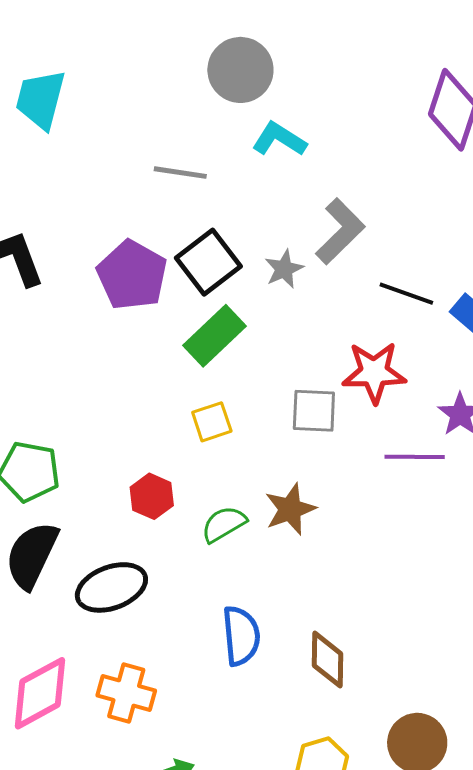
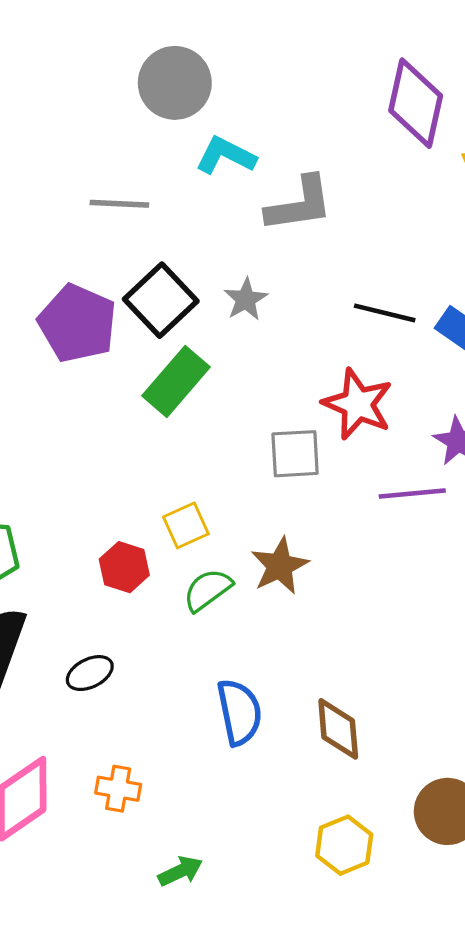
gray L-shape: (340, 231) -> (299, 204), moved, turned 42
red star: (374, 372) -> (358, 404), turned 30
yellow square: (212, 422) -> (186, 525), moved
black ellipse: (111, 587) -> (90, 673), size x0.6
orange cross: (126, 693) -> (118, 789), size x0.7

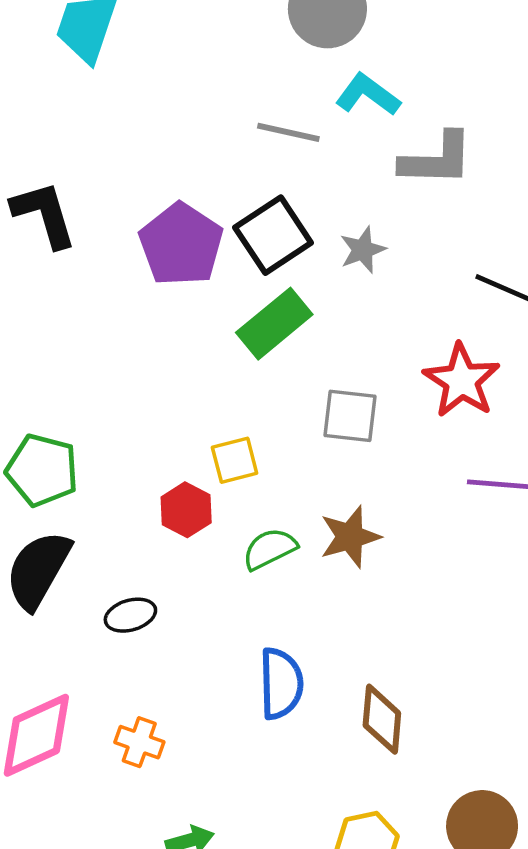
gray line: (119, 204) -> (288, 132), moved
gray square: (295, 454) -> (350, 416), moved
yellow square: (186, 525) -> (235, 460), moved

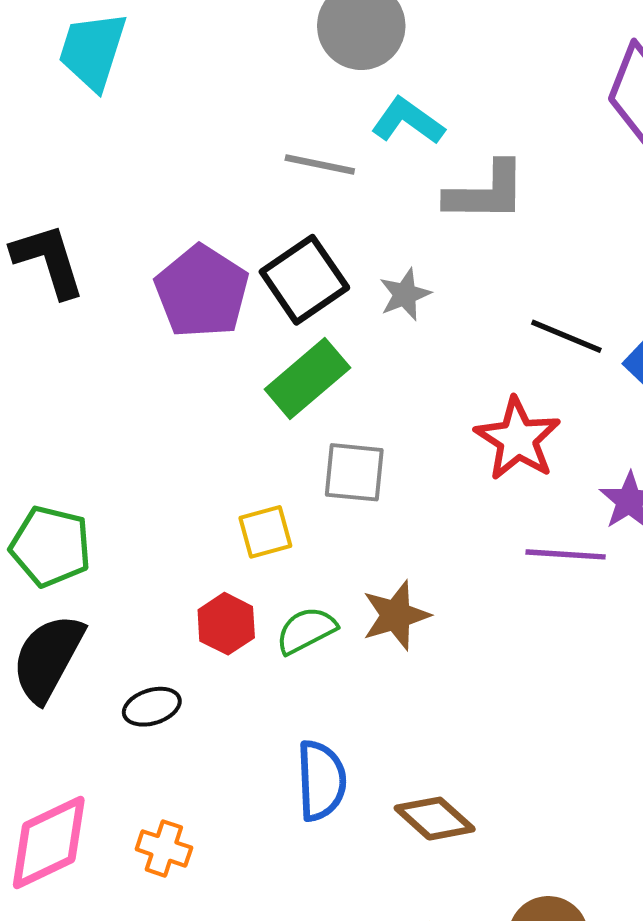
gray square: (350, 416) -> (354, 472), moved
red hexagon: (186, 510) -> (226, 624), moved
brown diamond: (382, 719) -> (435, 819), turned -52

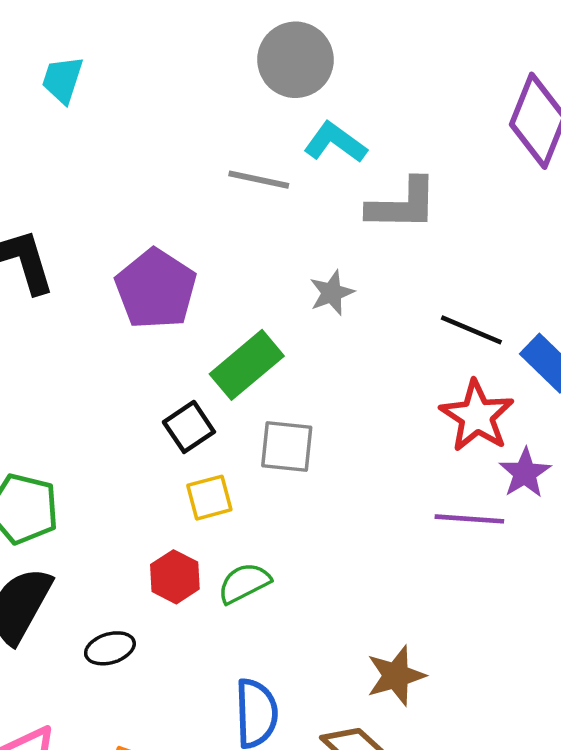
cyan trapezoid: (92, 51) -> (63, 80), size x0.7
black square: (304, 280) -> (189, 427), moved, size x0.7
red star: (518, 439) -> (477, 416), moved
brown star: (396, 615) -> (396, 676), moved

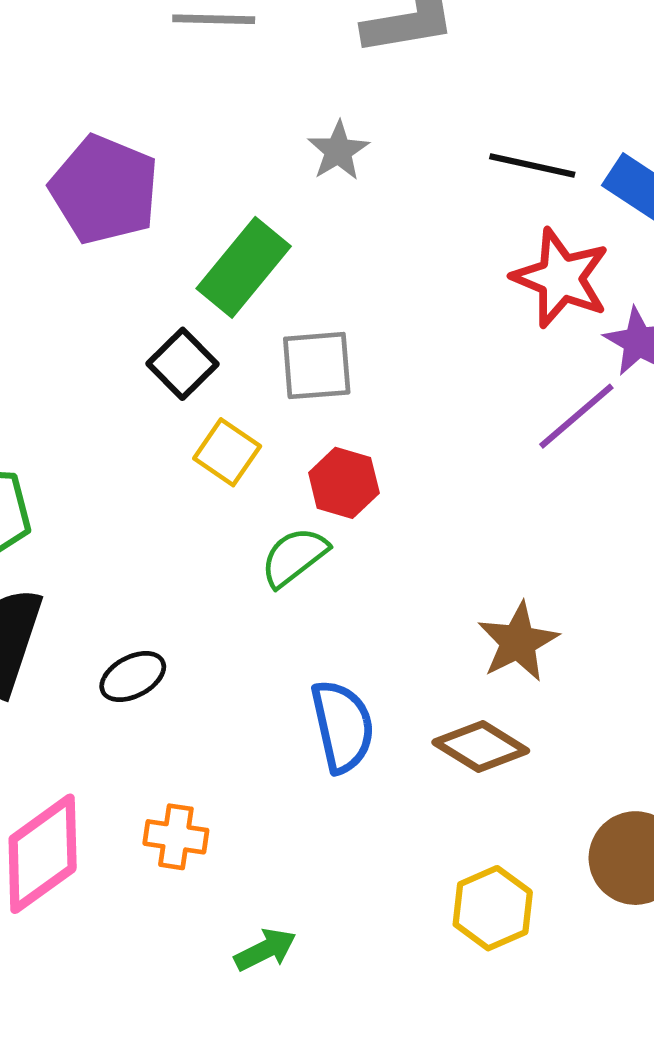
yellow square: (209, 498) -> (227, 452), turned -30
purple line: (469, 519) -> (576, 416), turned -34
red hexagon: (175, 577) -> (344, 483), moved

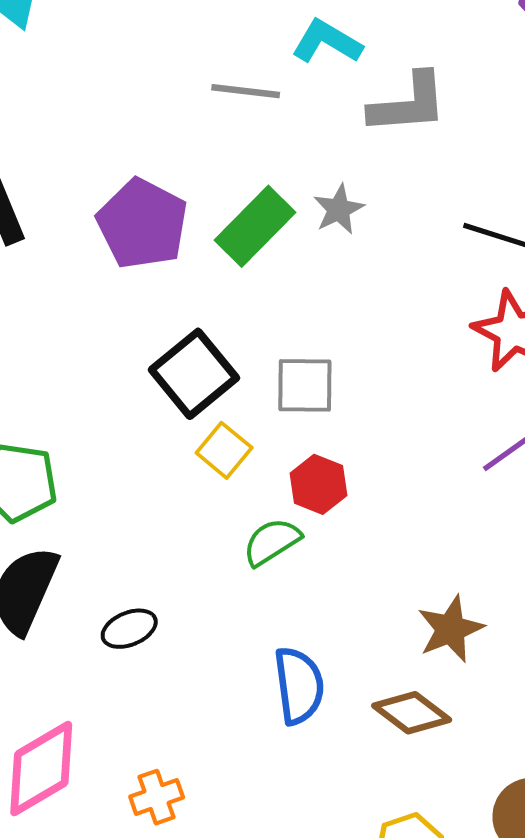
green rectangle: (244, 267) -> (255, 226), moved
black square: (183, 364) -> (194, 374), size x1.5
orange cross: (176, 837) -> (157, 797), moved, turned -33

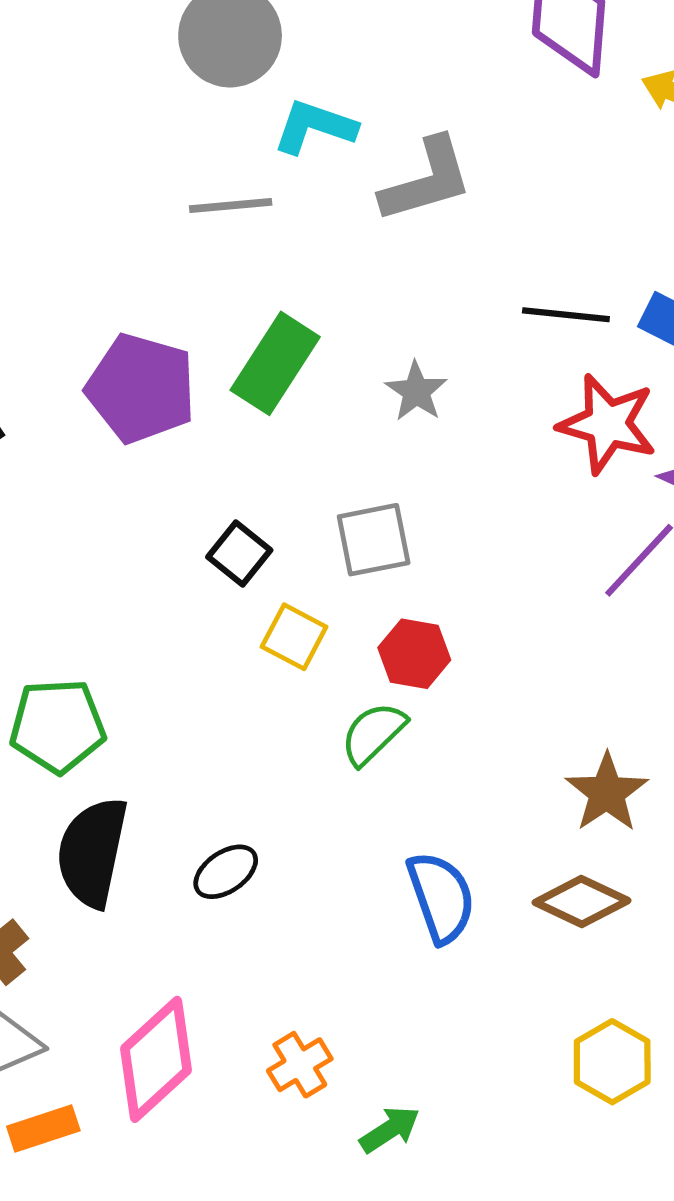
gray star: (339, 209) -> (416, 391), moved
black square: (194, 374) -> (239, 554), size x0.6

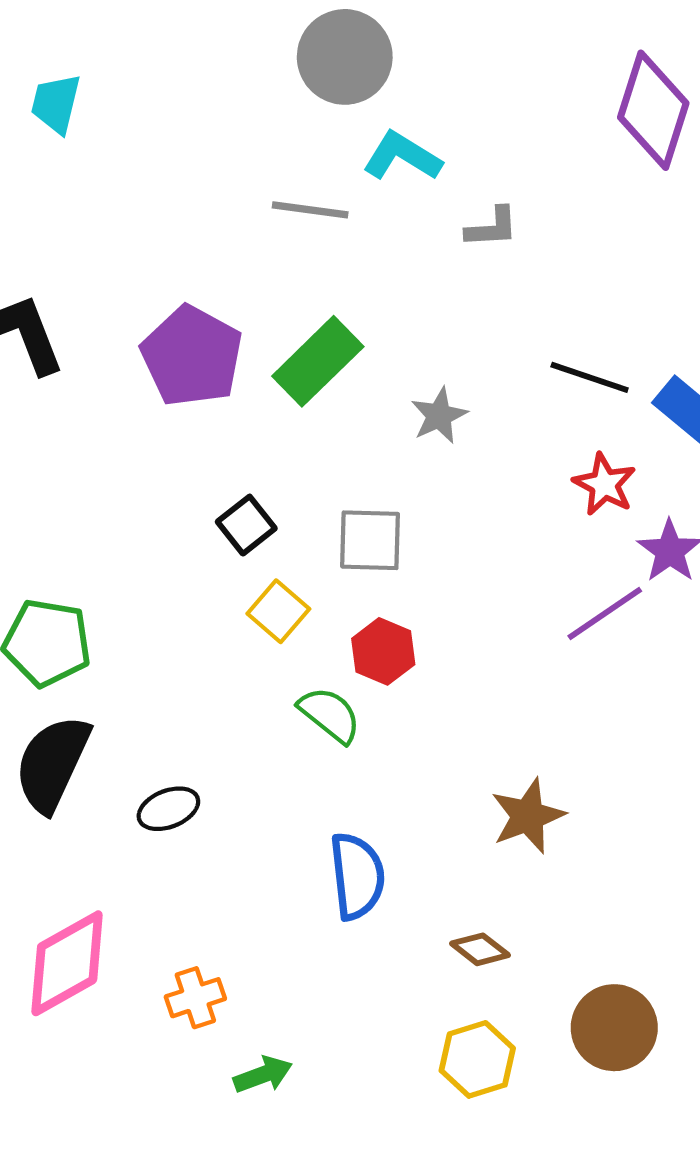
gray L-shape: (427, 180) -> (492, 227), size x0.6
red star: (607, 424) -> (604, 484), size x0.7
green semicircle: (373, 734) -> (330, 715), turned 70
brown diamond: (582, 902) -> (480, 949), moved, size x0.7

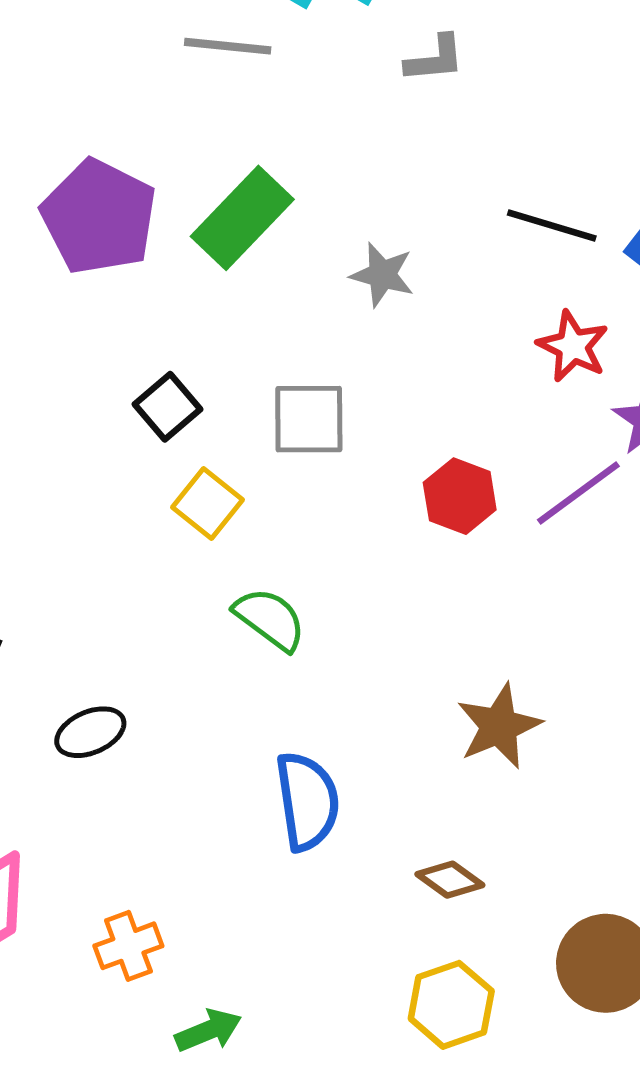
gray star: (439, 416) -> (382, 275), turned -30
red hexagon: (383, 651) -> (460, 496), moved

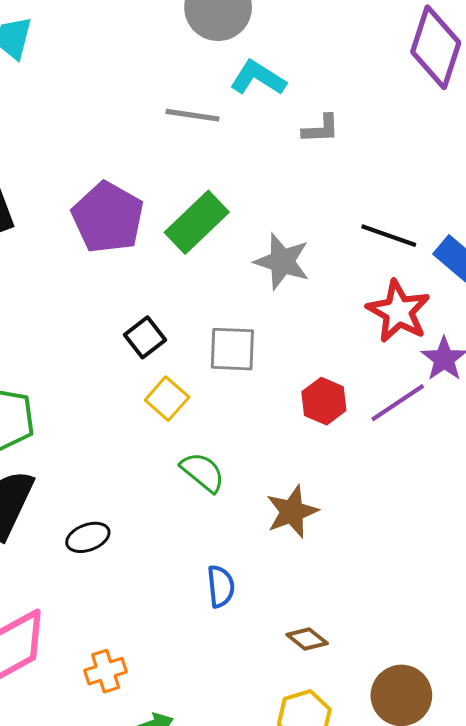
gray star: (382, 275) -> (282, 261), size x1.4
red star: (573, 346) -> (398, 311), size x1.4
brown star: (499, 726) -> (292, 512), moved
blue semicircle: (307, 801) -> (221, 586), size x0.7

